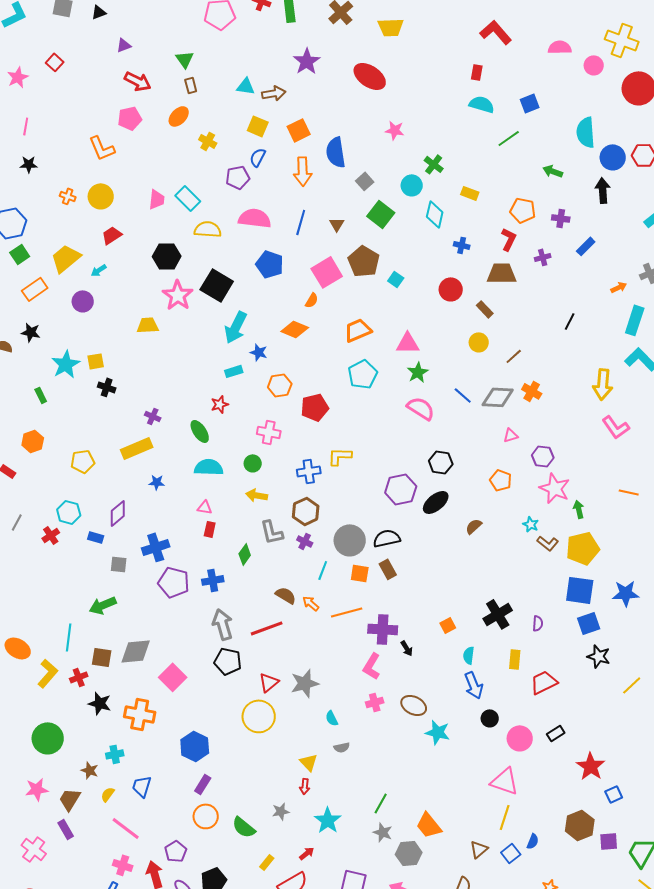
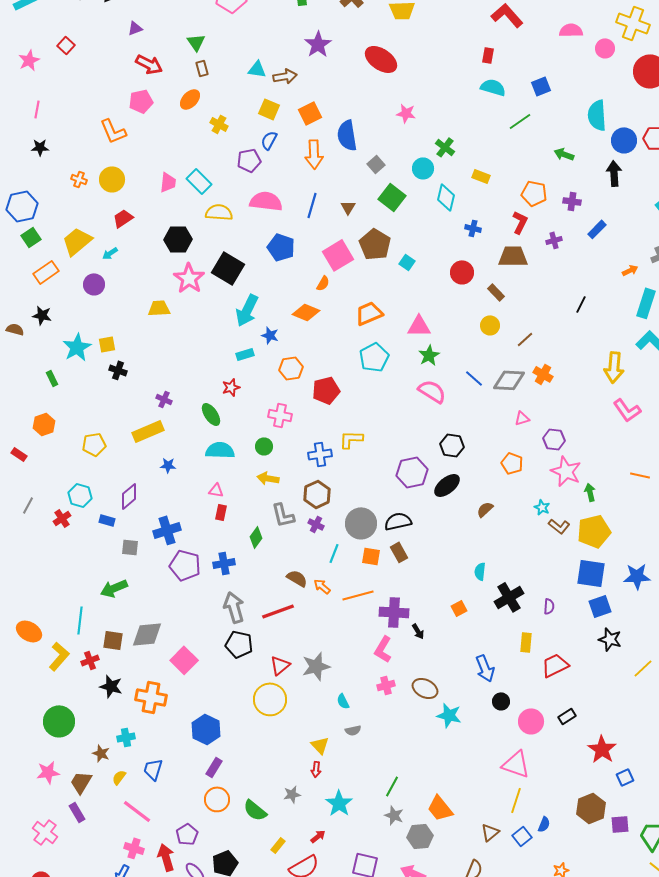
cyan semicircle: (469, 655) -> (480, 571), moved

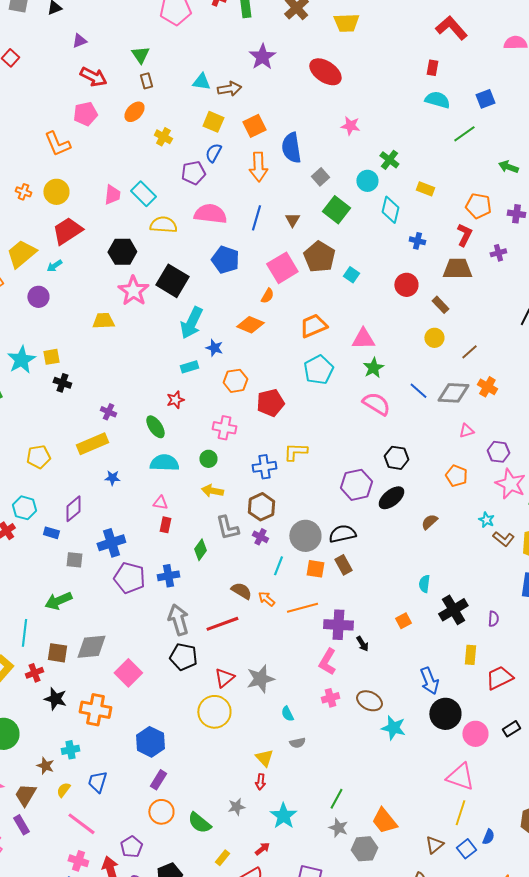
red trapezoid: (123, 218) -> (67, 231), size x1.5
black circle: (501, 701) -> (445, 714), size x1.8

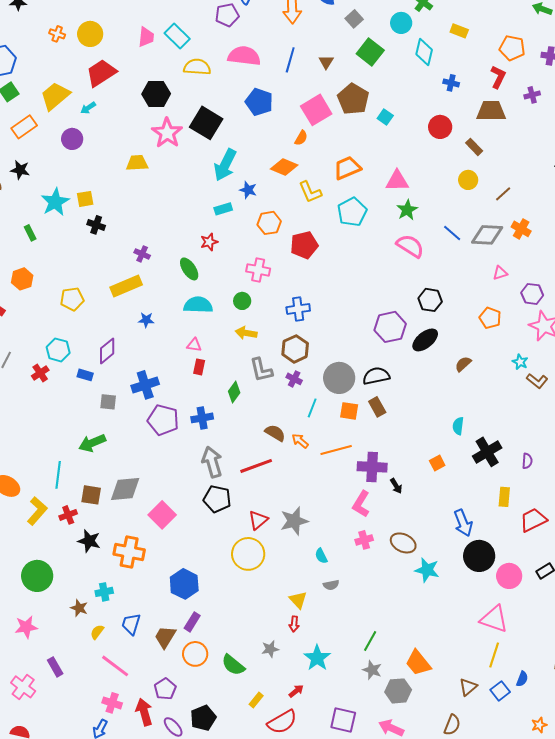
yellow L-shape: (295, 452) -> (310, 192), moved, turned -115
brown trapezoid: (25, 795) -> (165, 637), moved

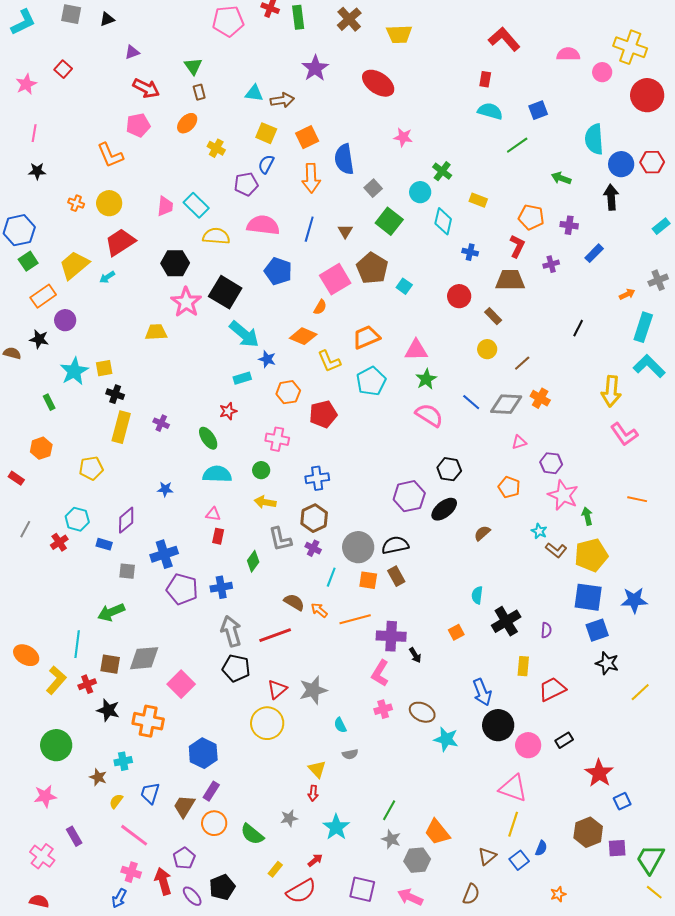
purple circle: (72, 139) -> (65, 320), moved
cyan arrow: (225, 165) -> (244, 334), turned -76
yellow rectangle: (126, 286) -> (121, 427), moved, turned -52

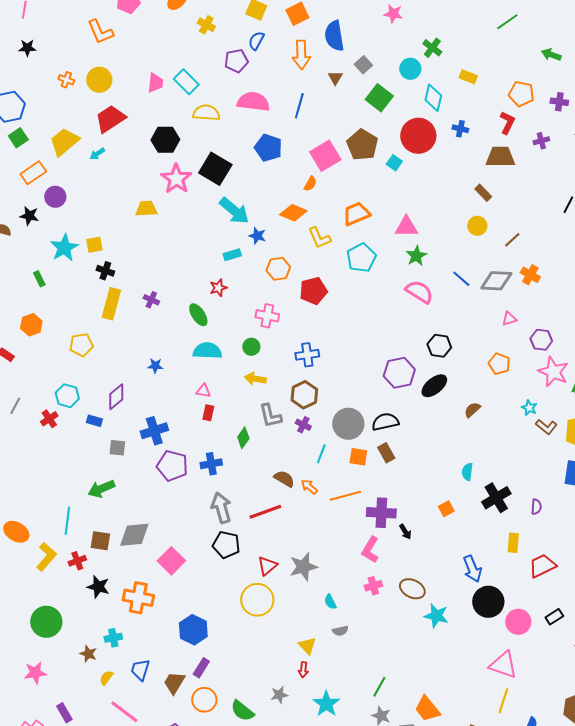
brown triangle: (345, 231) -> (335, 78), moved
red circle: (459, 296) -> (418, 136), moved, size x1.5

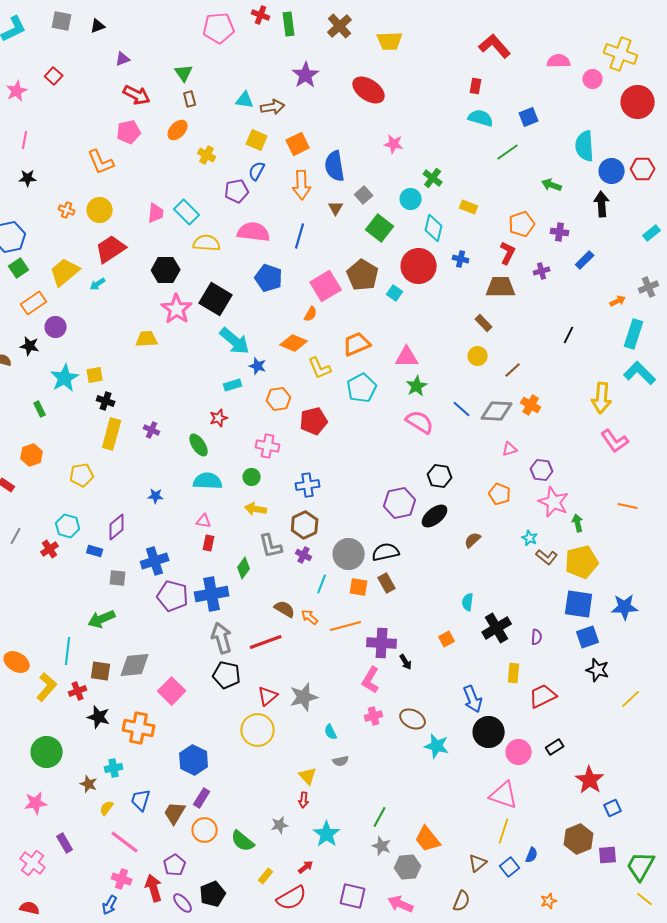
orange pentagon: (521, 94) -> (522, 224), turned -30
blue cross: (211, 464) -> (212, 594), size x1.5

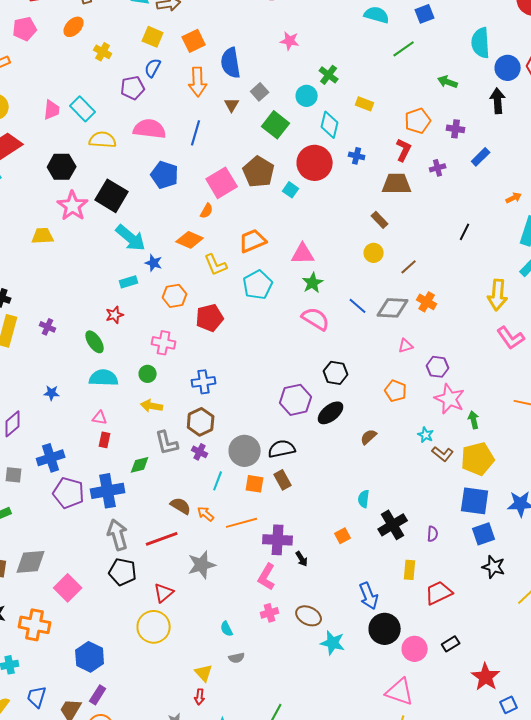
green diamond: (244, 568) -> (140, 465), turned 40
gray star: (304, 697) -> (202, 565), moved

